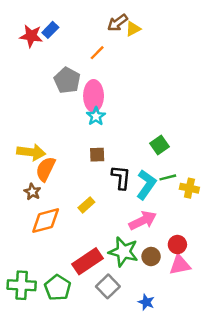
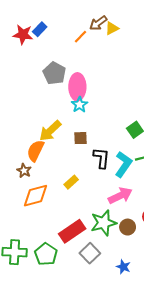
orange line: (97, 53) -> (81, 37), moved
yellow arrow: (31, 152) -> (50, 131), moved, turned 130
green star: (123, 252) -> (104, 223), turned -30

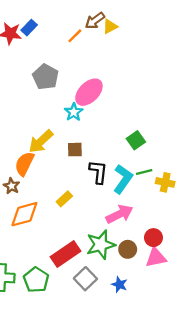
pink ellipse: (77, 87) -> (89, 92), moved, turned 45
blue star: (123, 267) -> (119, 285), moved

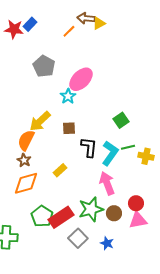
brown arrow: (95, 21) -> (86, 18), turned 42
brown star: (12, 186) -> (24, 160), moved
pink arrow: (119, 214) -> (107, 183), turned -85
green pentagon: (36, 280) -> (42, 216), moved

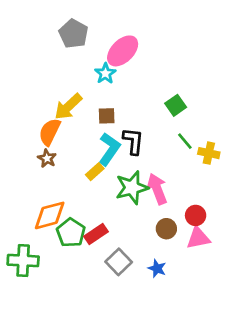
green line: (128, 147) -> (185, 141), turned 64
cyan L-shape: (110, 153) -> (109, 149), moved
orange diamond: (26, 183) -> (50, 215), moved
green star: (91, 209) -> (132, 188), moved
red rectangle: (61, 217) -> (96, 234), size x0.7

